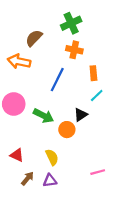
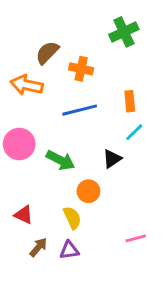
green cross: (71, 23) -> (124, 32), moved
orange cross: (74, 50) -> (81, 69), moved
blue line: (57, 80) -> (80, 110), turned 50
orange circle: (67, 130) -> (88, 191), moved

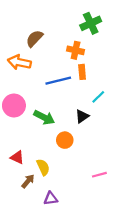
orange cross: (81, 69) -> (76, 50), moved
orange rectangle: (130, 101) -> (82, 72), moved
yellow semicircle: (72, 218) -> (43, 167), moved
purple triangle: (69, 250) -> (51, 198), moved

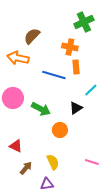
blue line: (58, 81) -> (54, 75), turned 30
yellow semicircle: (43, 167) -> (53, 162), moved
pink line: (99, 175) -> (92, 162), turned 32

